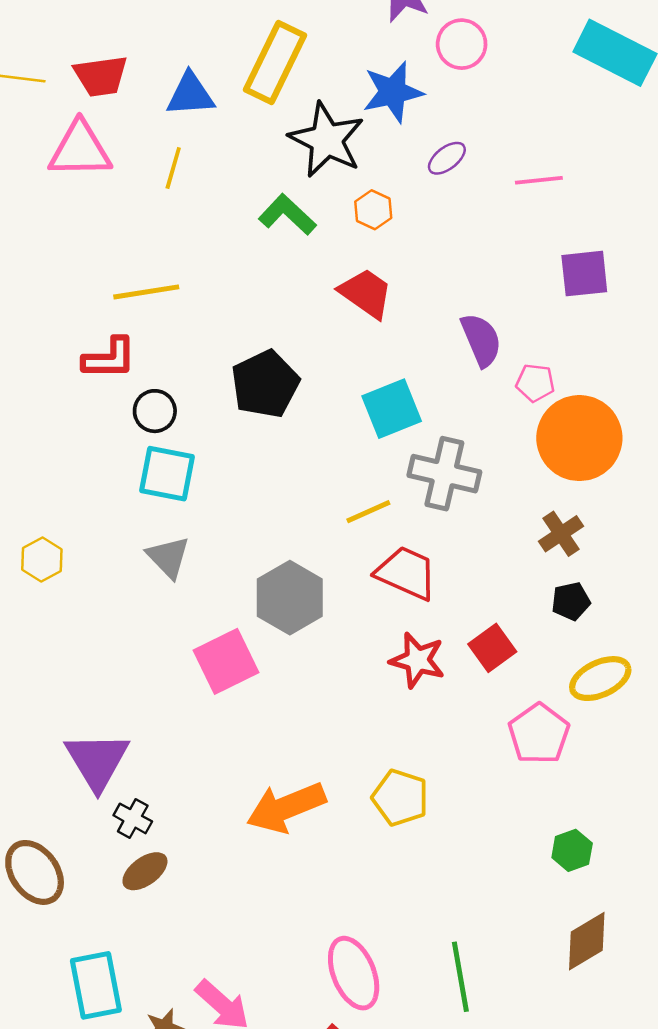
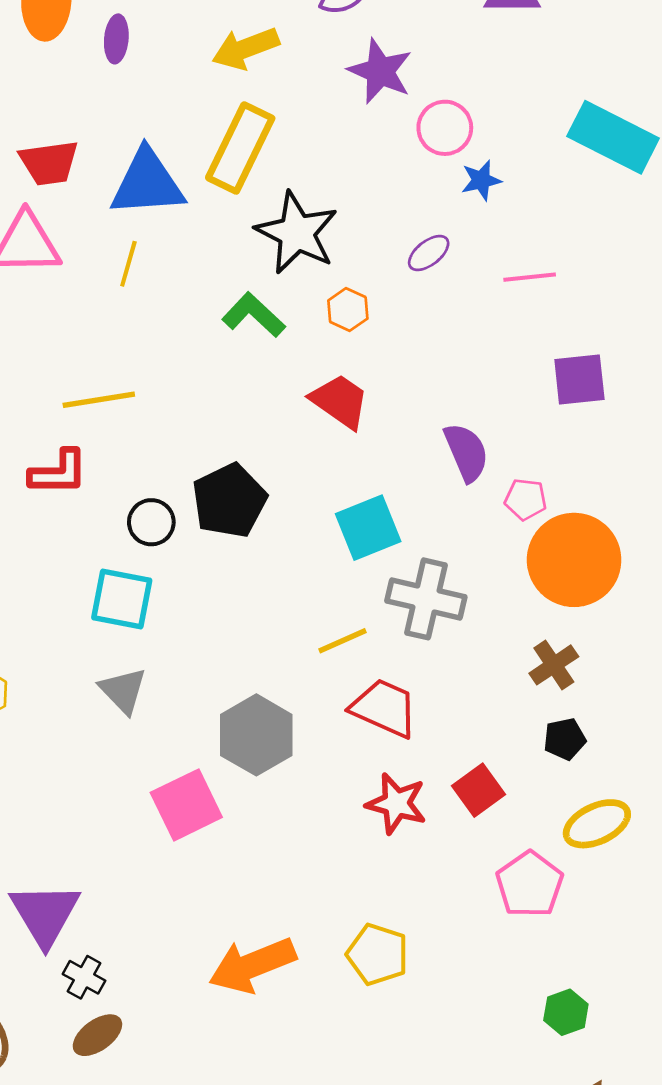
blue star: (393, 92) -> (481, 180), moved, size x0.6
blue triangle: (190, 94) -> (147, 183), size x1.4
black circle: (155, 411) -> (151, 522), moved

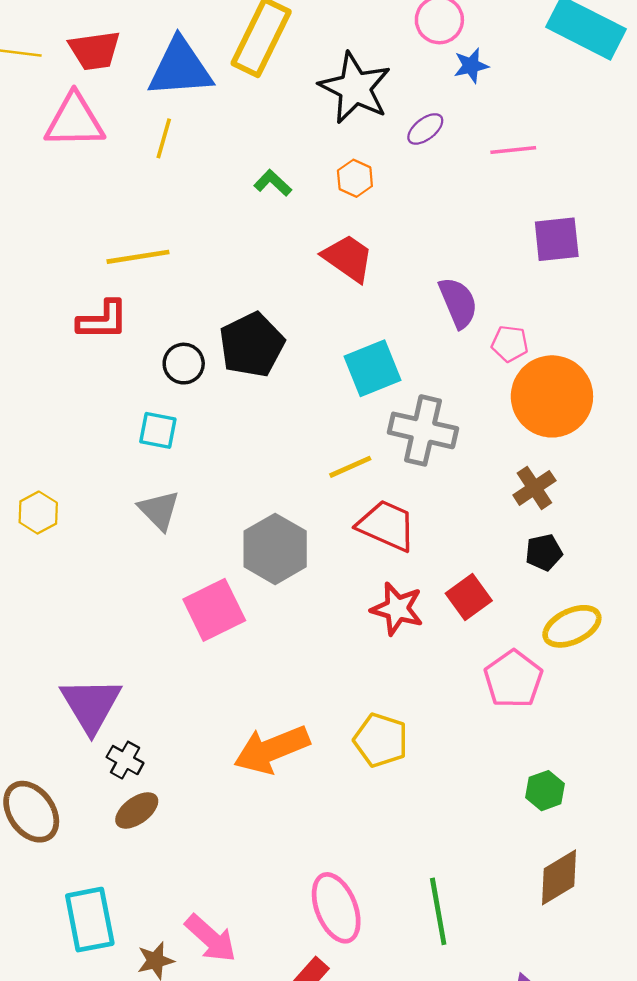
black star: (297, 233) -> (355, 88), moved
green L-shape: (254, 315) -> (273, 183), size x0.7
cyan square: (122, 599) -> (158, 430), size x0.7

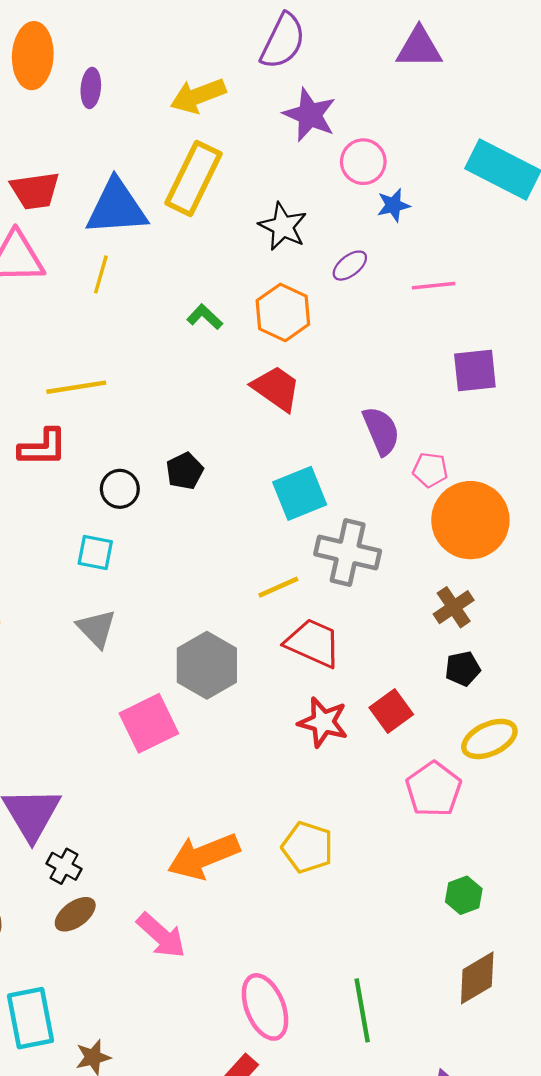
black star: (355, 88) -> (283, 226), size x0.7
orange hexagon: (355, 178) -> (283, 312), size x1.6
black pentagon: (252, 345) -> (185, 471), size x0.6
pink arrow: (211, 938) -> (161, 935), moved

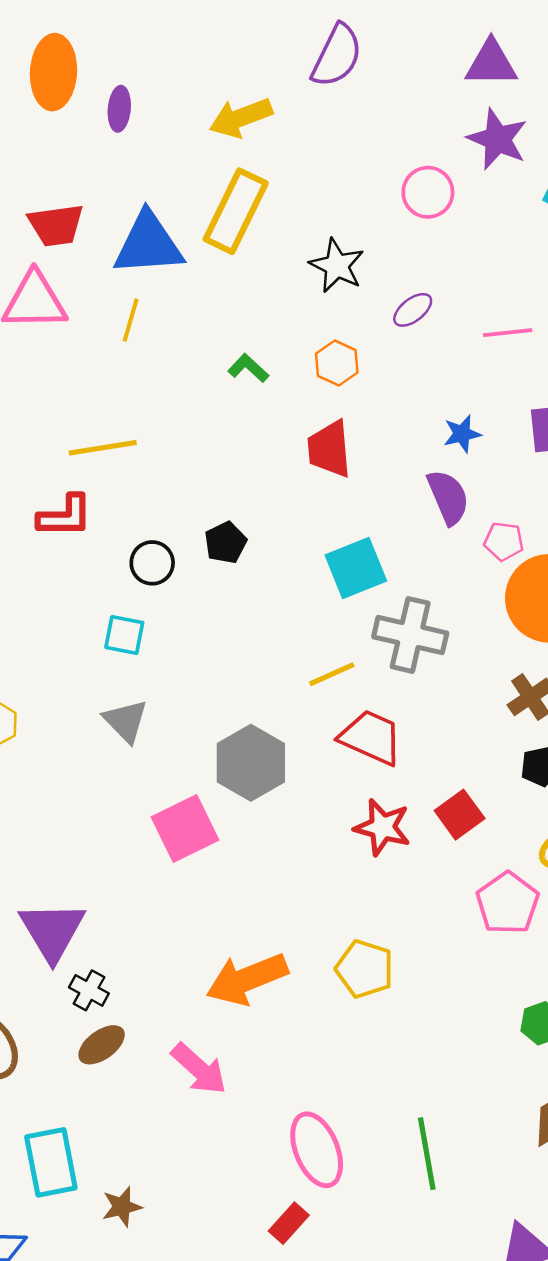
purple star: (310, 115) -> (497, 139), moved
blue star: (393, 205) -> (462, 434), moved
orange hexagon: (283, 312) -> (337, 363), size x0.7
red trapezoid: (276, 388) -> (329, 449), turned -130

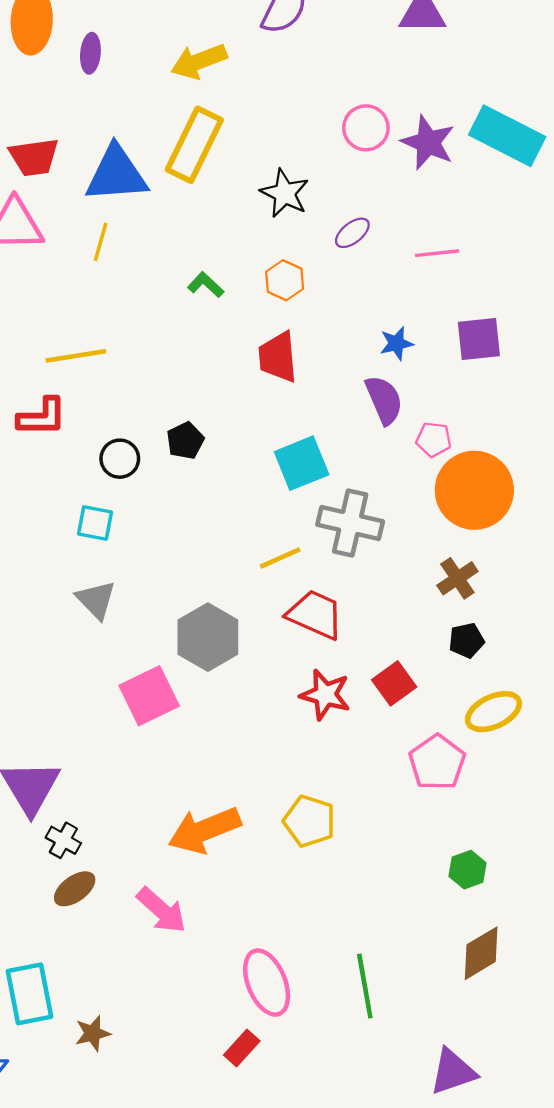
purple star: (497, 139) -> (428, 142), moved

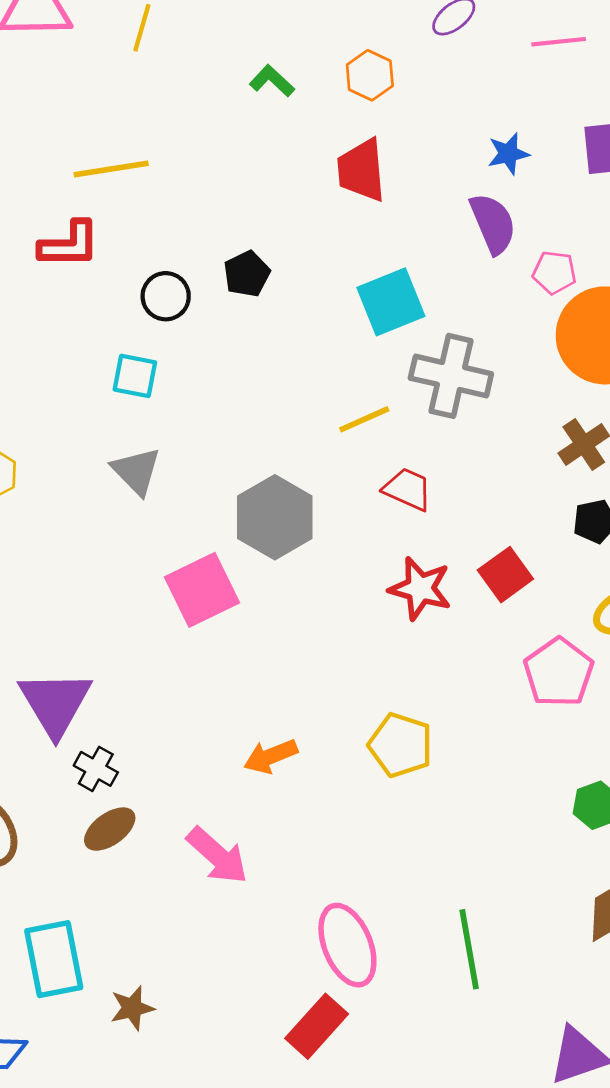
red trapezoid: (315, 614) -> (408, 489), size x0.7
orange arrow: (204, 830) -> (271, 756), size x0.6
red rectangle: (242, 1048) -> (317, 1026), size x1.4

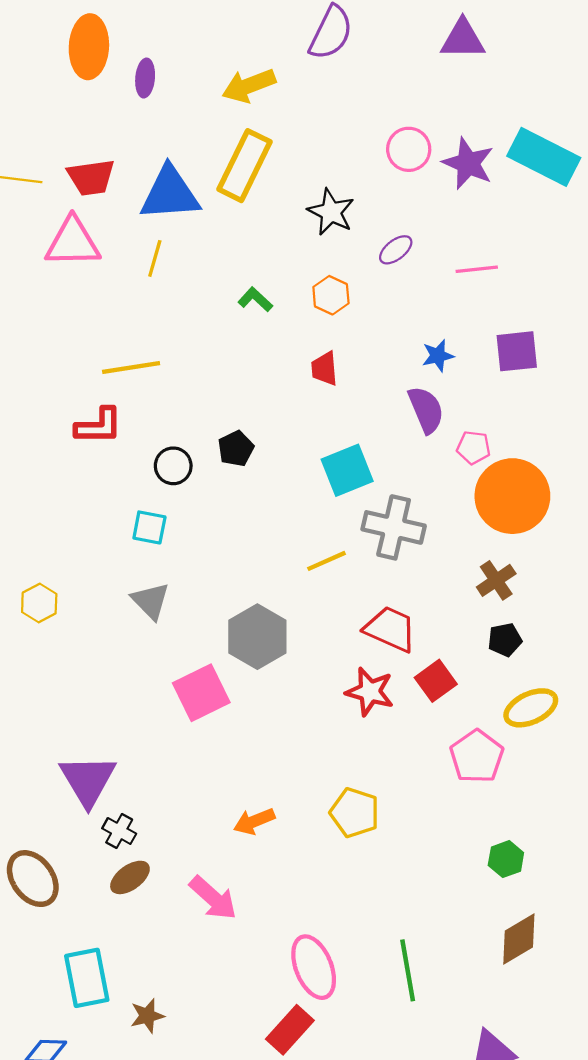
red trapezoid: (361, 170) -> (324, 369), size x0.7
red trapezoid: (408, 489) -> (390, 629), moved, size x1.4

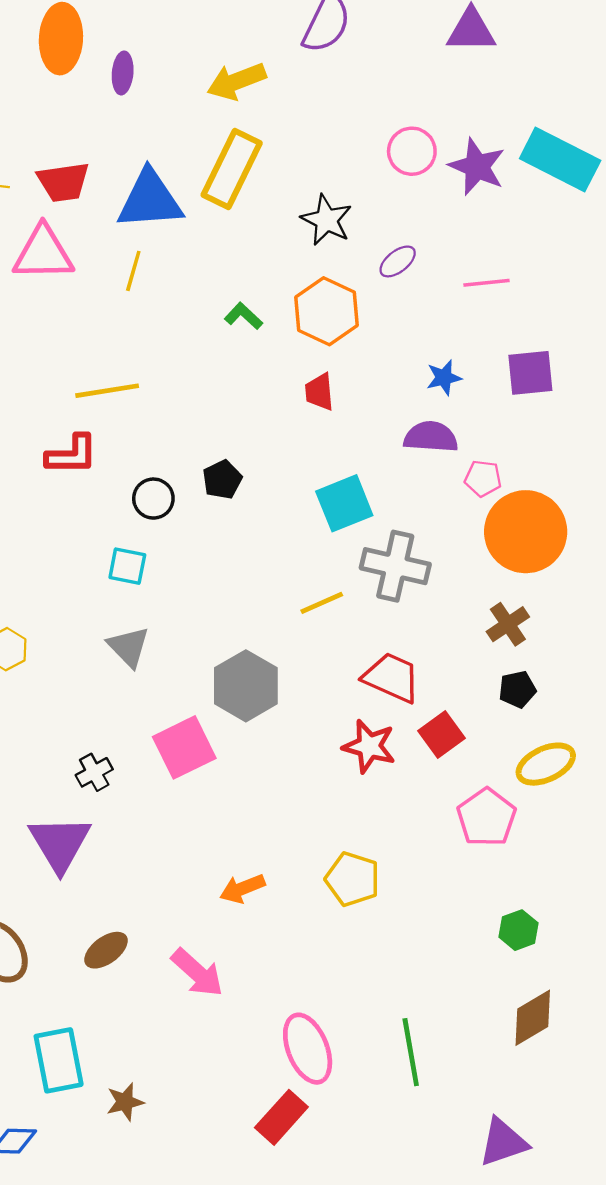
orange hexagon: (331, 295) -> (326, 311), size x1.6
purple semicircle: (426, 410) -> (431, 437), turned -63
black cross: (119, 831) -> (94, 772), moved, turned 32

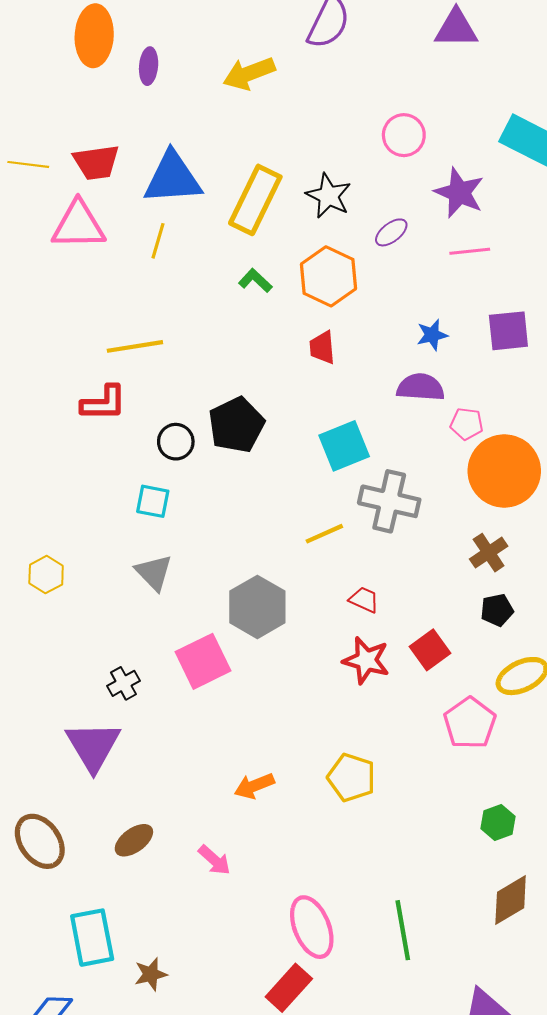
purple star: (477, 167) -> (459, 193), moved
yellow rectangle: (232, 169) -> (255, 200), moved
black pentagon: (222, 480) -> (236, 425), size x1.6
red trapezoid: (392, 678) -> (364, 600), moved, size x0.6
pink arrow: (197, 973) -> (214, 860), size x0.7

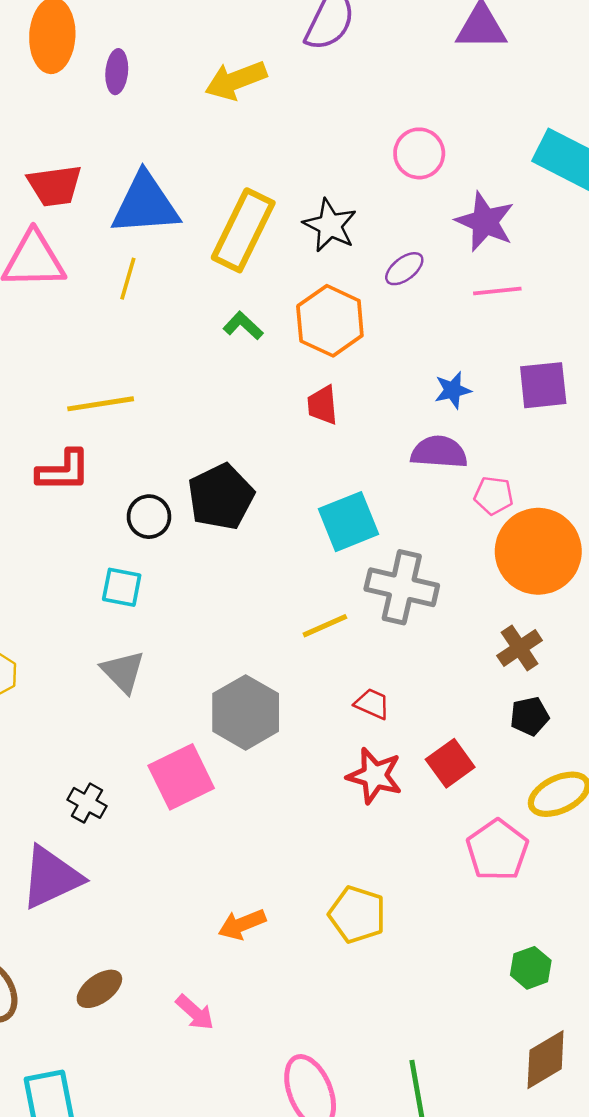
black cross: (123, 683) -> (87, 803), turned -32
purple triangle: (93, 746) -> (51, 877), turned 36

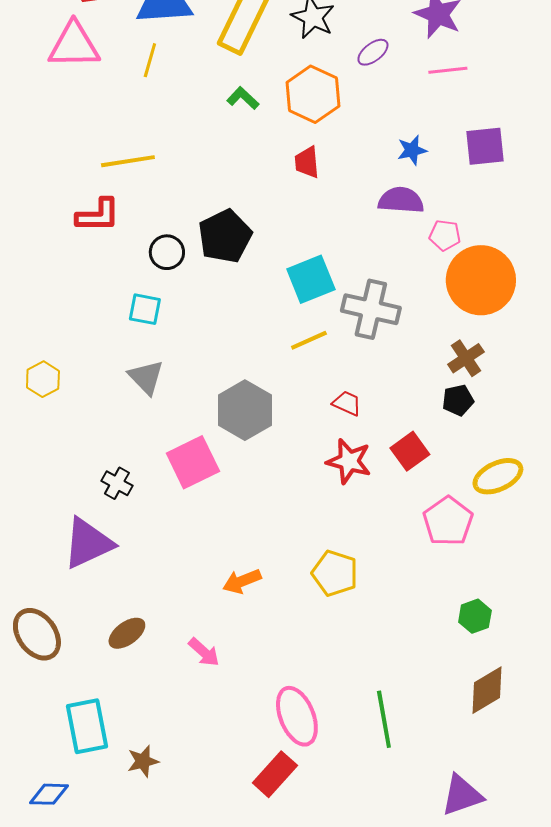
cyan square: (349, 522) -> (311, 279), moved
black pentagon: (530, 716) -> (458, 400), moved

